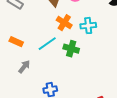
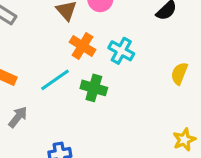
cyan cross: (88, 26) -> (121, 51), turned 35

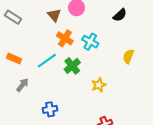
green cross: (94, 88) -> (72, 66), turned 35
yellow star: (184, 140) -> (99, 85), moved

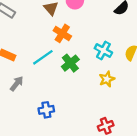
cyan cross: (90, 42) -> (103, 51), moved
yellow star: (99, 85) -> (107, 79), moved

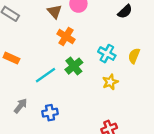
cyan line: (43, 57) -> (45, 75), moved
gray arrow: (17, 84) -> (21, 106), moved

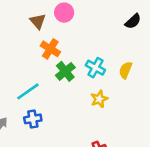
black semicircle: (125, 12) -> (133, 21), moved
green cross: (74, 66) -> (65, 71), moved
blue cross: (50, 113) -> (33, 119), moved

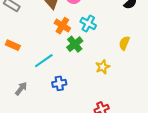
cyan cross: (95, 68) -> (88, 24), moved
blue cross: (33, 119) -> (59, 83), moved

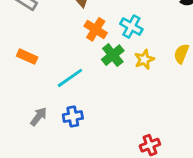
yellow star: (103, 67) -> (144, 59), moved
blue cross: (59, 83) -> (73, 117), moved

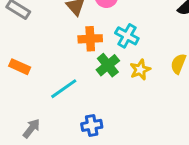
orange cross: (96, 29) -> (90, 39), turned -35
blue cross: (73, 117) -> (92, 125), moved

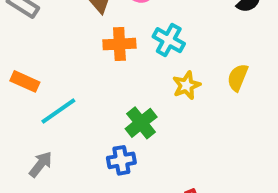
green cross: (108, 65) -> (141, 123), moved
cyan line: (64, 89) -> (58, 111), moved

